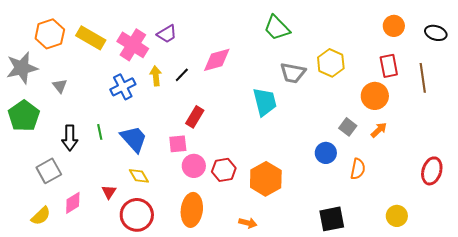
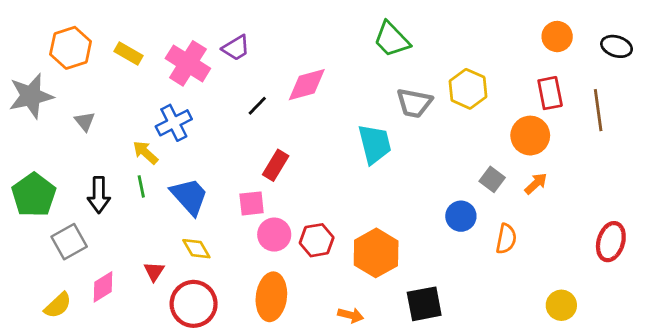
yellow rectangle: (91, 38) -> (129, 53), size x0.7
yellow arrow: (156, 76) -> (145, 153), moved, turned -42
green pentagon: (24, 116) -> (34, 195), moved
black square: (332, 219) -> (424, 304), moved

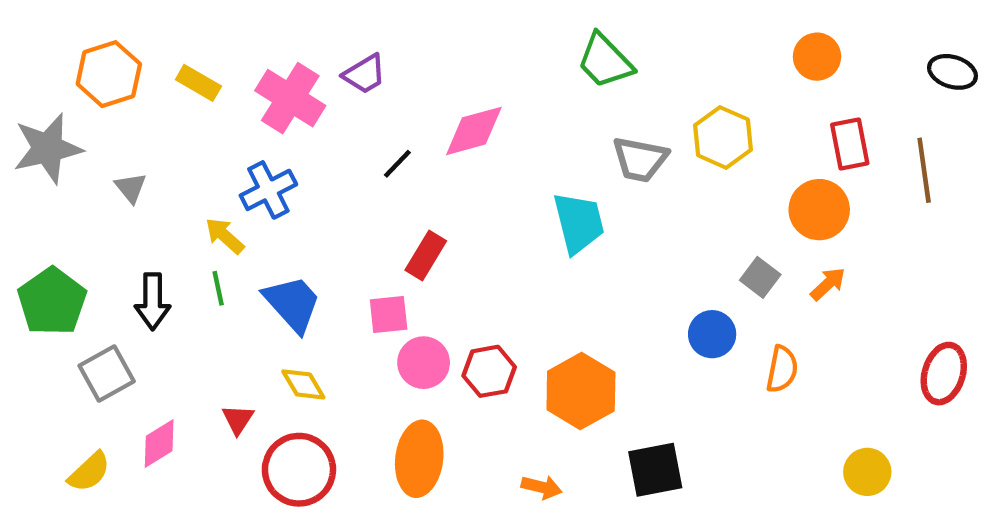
orange circle: (557, 37) -> (817, 57), moved

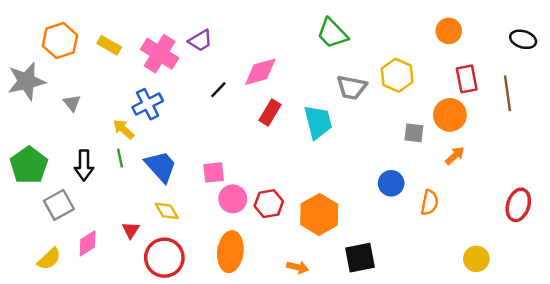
red rectangle: (426, 256) -> (270, 112), moved
gray square: (760, 277) -> (414, 133), moved, turned -30

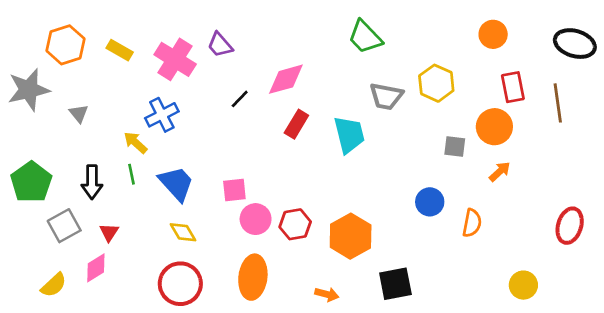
black ellipse: (523, 39) -> (575, 44), size x1.4
purple trapezoid: (200, 40) -> (220, 45), turned 80
red triangle: (131, 230) -> (109, 232), moved

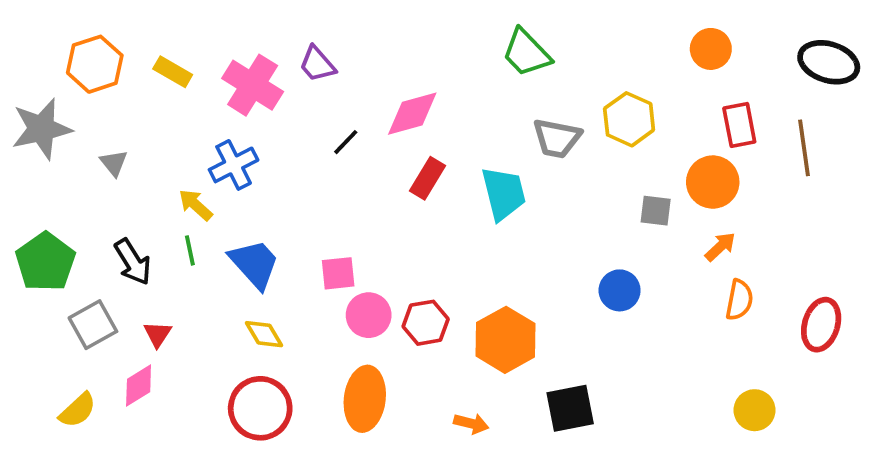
black arrow: (92, 182) -> (133, 262), turned -32
orange semicircle: (472, 223) -> (739, 300), moved

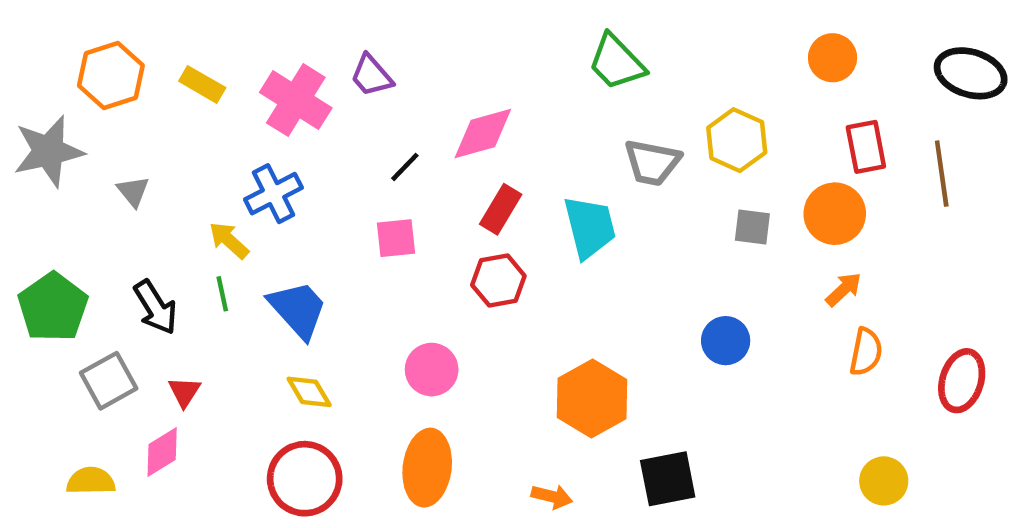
gray square: (656, 211) -> (752, 227), moved
pink square: (338, 273) -> (396, 238), moved
red hexagon: (426, 323) -> (498, 280), moved
yellow semicircle: (78, 410) -> (91, 481), turned -138

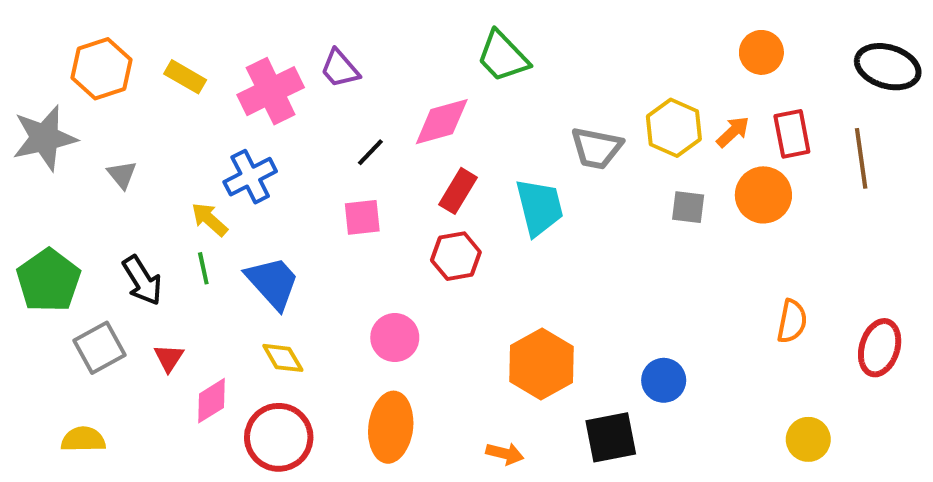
green trapezoid: (616, 62) -> (503, 56), moved
pink cross: (296, 100) -> (271, 91), turned 32
orange arrow: (844, 289) -> (733, 132), moved
blue circle: (726, 341) -> (664, 380), moved
pink diamond: (162, 452) -> (212, 401), moved

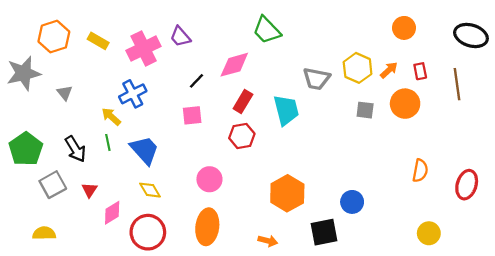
red rectangle: (792, 134) -> (420, 71), size x0.7

